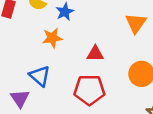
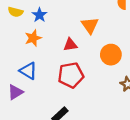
orange triangle: (136, 23) -> (90, 25), moved
purple triangle: (20, 98) -> (15, 92), turned 42

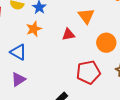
blue triangle: (28, 71) -> (18, 52), moved
red pentagon: (71, 75) -> (88, 72), moved

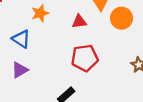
orange circle: (106, 43) -> (122, 18), moved
red pentagon: (88, 72) -> (85, 58), moved

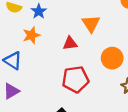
orange circle: (122, 18) -> (112, 58), moved

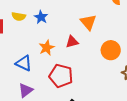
orange star: (31, 35) -> (47, 48), moved
red pentagon: (75, 79) -> (61, 76), moved, turned 30

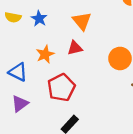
orange triangle: (88, 22) -> (82, 21), moved
red pentagon: (61, 76) -> (61, 88), turned 30

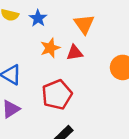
orange star: (45, 54) -> (50, 48), moved

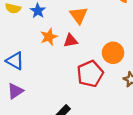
red pentagon: (57, 95) -> (90, 74), moved

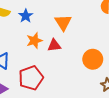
red pentagon: (90, 74) -> (31, 78), moved

